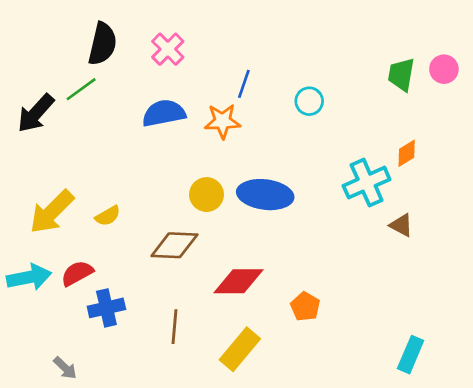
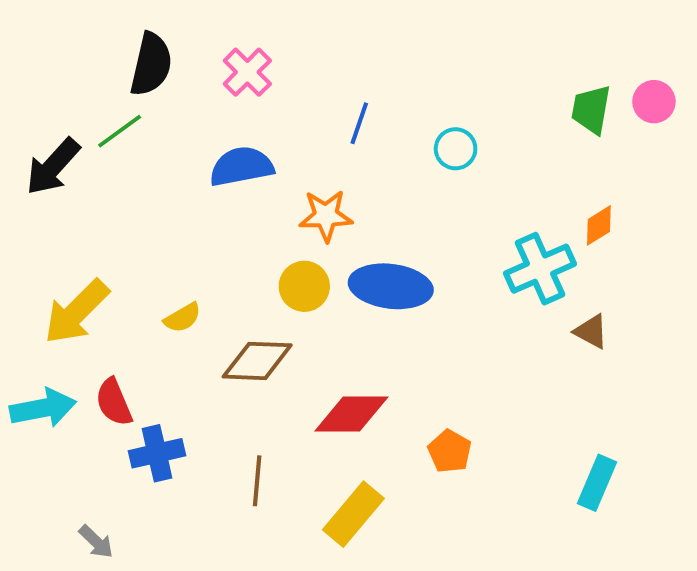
orange star: (222, 121) -> (326, 216), moved
yellow semicircle: (108, 216) -> (183, 318), moved
red semicircle: (77, 273) -> (114, 402), turned -84
cyan rectangle: (411, 355) -> (597, 483), moved

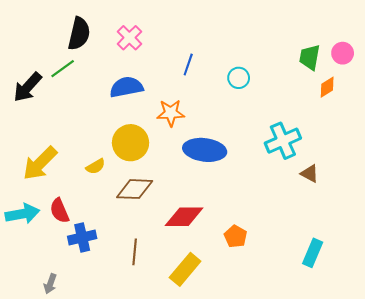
orange diamond: (599, 225) -> (327, 87), moved
yellow circle: (304, 286) -> (131, 143), moved, size x1.4
gray arrow: (96, 542) -> (50, 284), turned 66

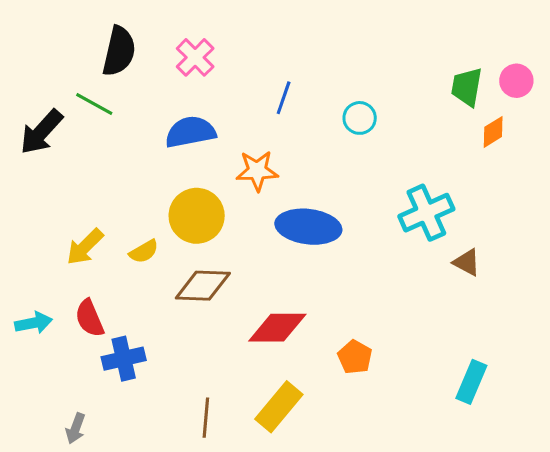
green line: (63, 69) -> (94, 104), turned 65
yellow arrow: (40, 163) -> (85, 247), moved, size x0.7
cyan arrow: (22, 214) -> (34, 323), size x0.7
brown line: (135, 252) -> (206, 418), moved

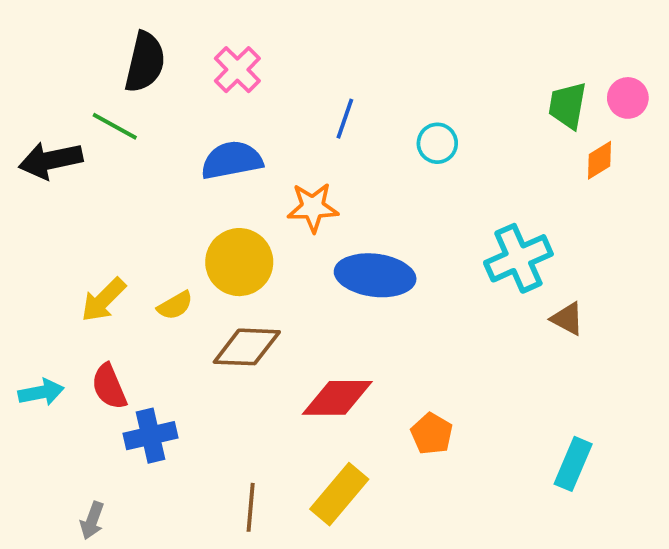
black arrow: (41, 132) -> (51, 160), turned 36

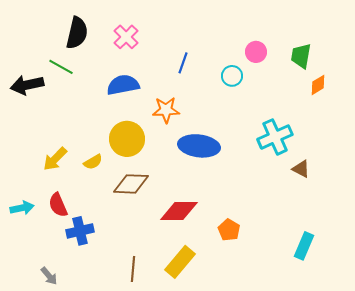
pink circle: (628, 98) -> (256, 52), moved
gray arrow: (92, 521) -> (49, 276), turned -60

